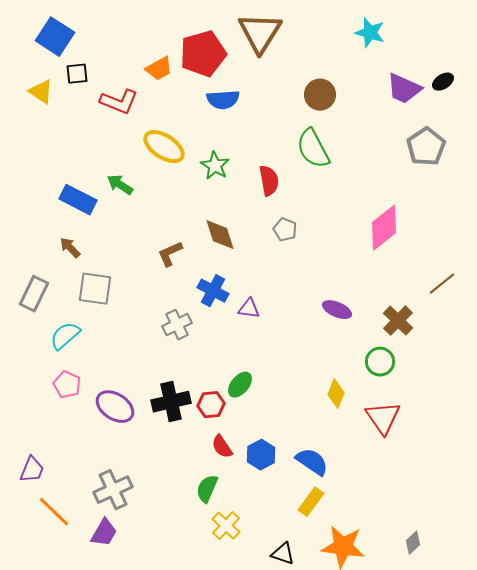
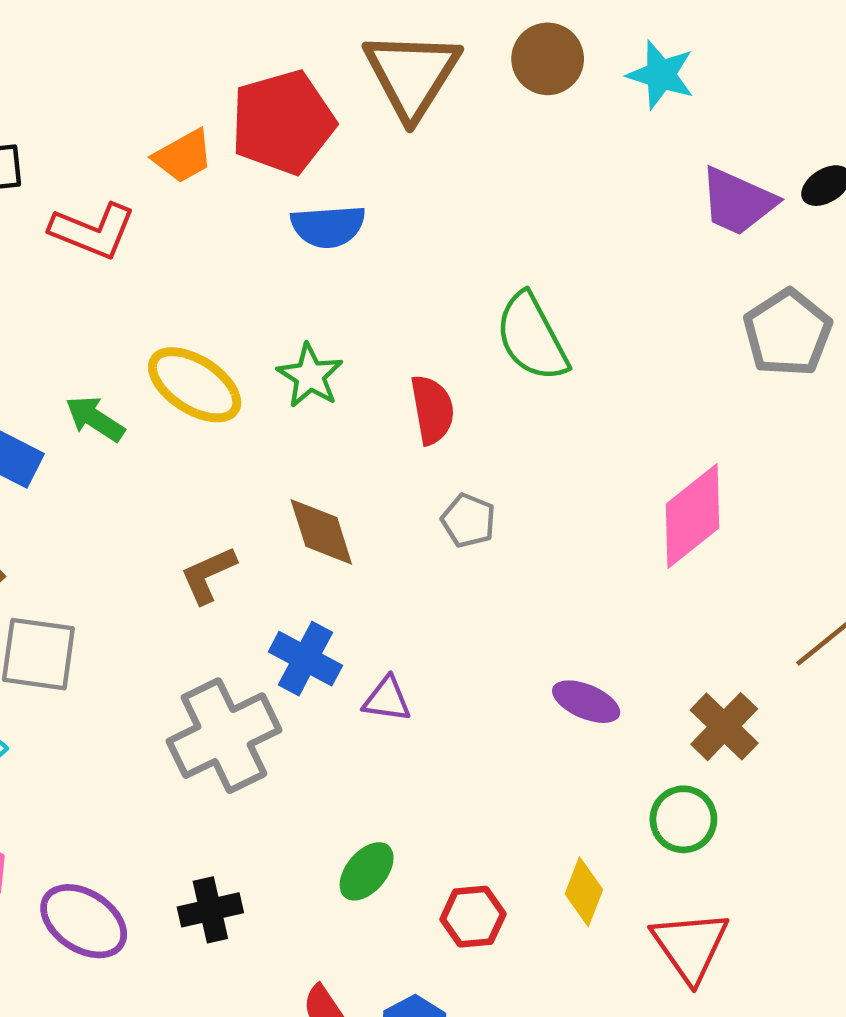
brown circle: (320, 95) -> (548, 59), moved
yellow ellipse: (164, 147) -> (195, 385), moved
gray cross: (177, 325) -> (224, 736), size x1.6
black cross: (171, 402) -> (210, 910), size x0.7
red hexagon: (211, 405) -> (473, 917), moved

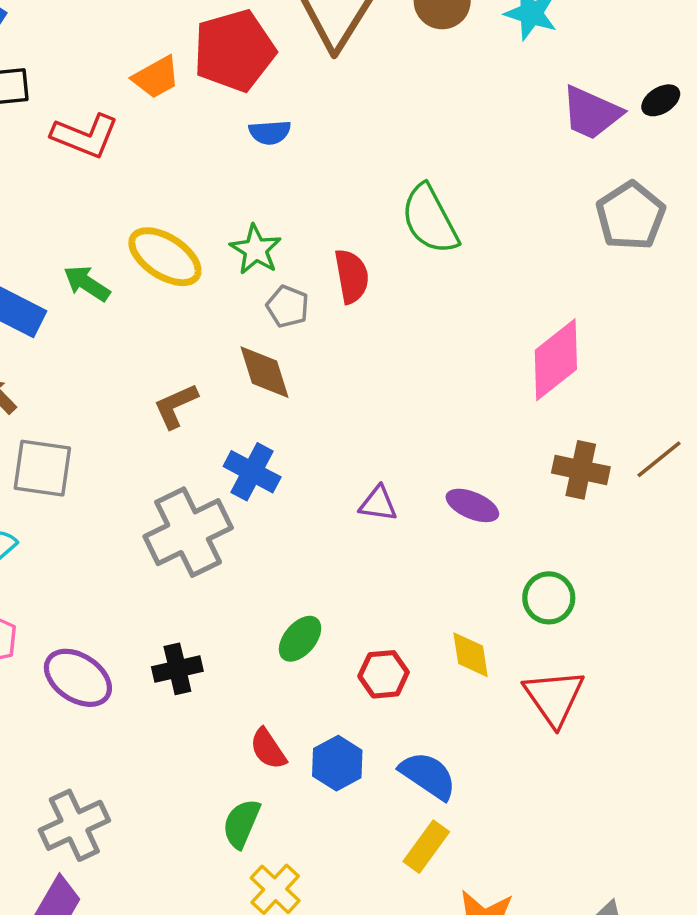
blue semicircle: (328, 226) -> (270, 132), size x0.7
gray pentagon: (468, 521) -> (288, 306), moved
purple triangle: (387, 699) -> (378, 504), moved
brown cross: (724, 727) -> (581, 470), moved, turned -32
yellow diamond: (584, 892) -> (471, 655), turned -30

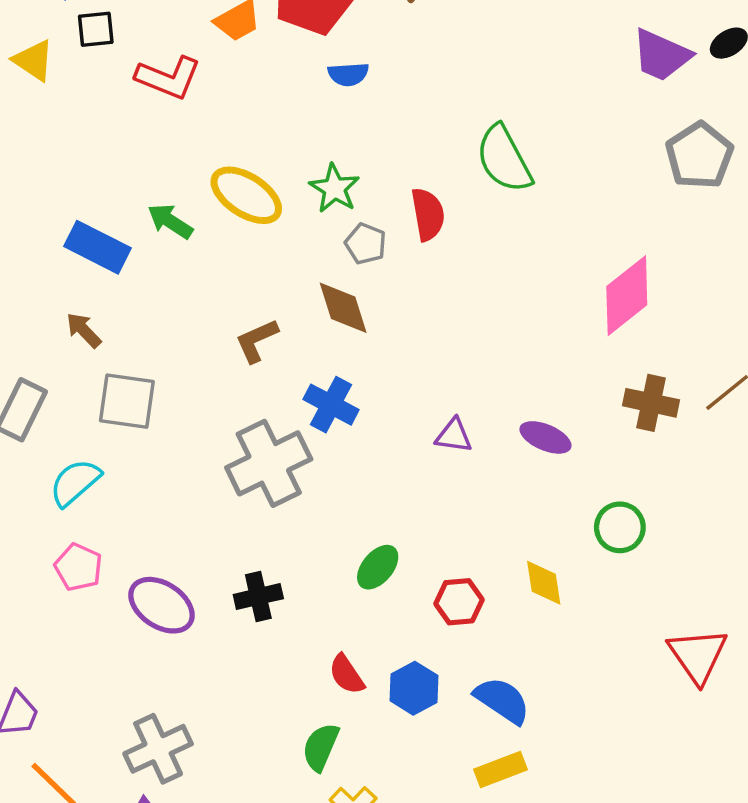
red triangle: (554, 697) -> (698, 655), moved
yellow rectangle: (426, 847) -> (501, 770), turned 33

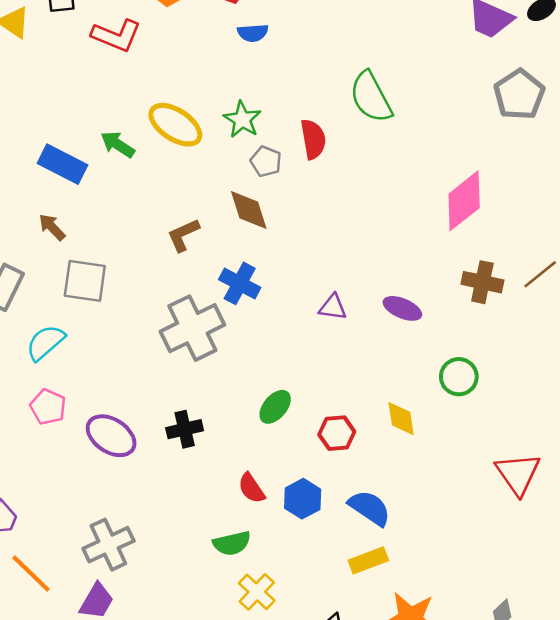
green semicircle: (321, 747) -> (232, 543), turned -126

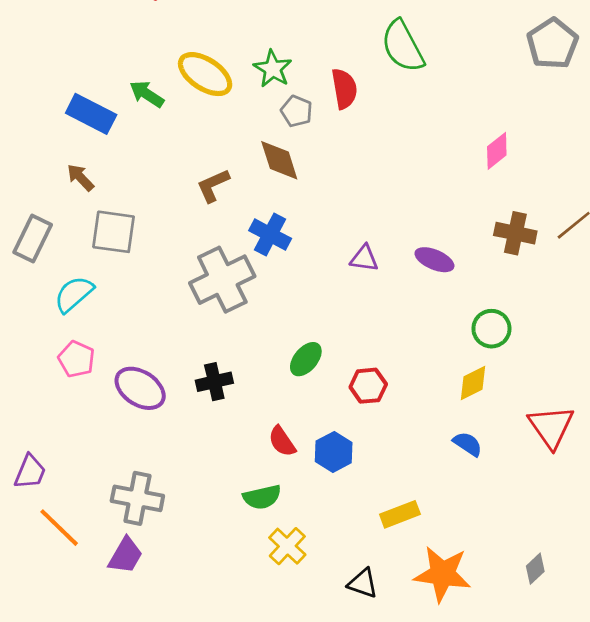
pink diamond: (464, 201) -> (497, 151), size x0.6
yellow diamond: (401, 419) -> (473, 383), moved, turned 72
blue semicircle: (370, 508) -> (468, 444), moved, size x0.7
gray cross: (108, 545) -> (137, 498), turned 36

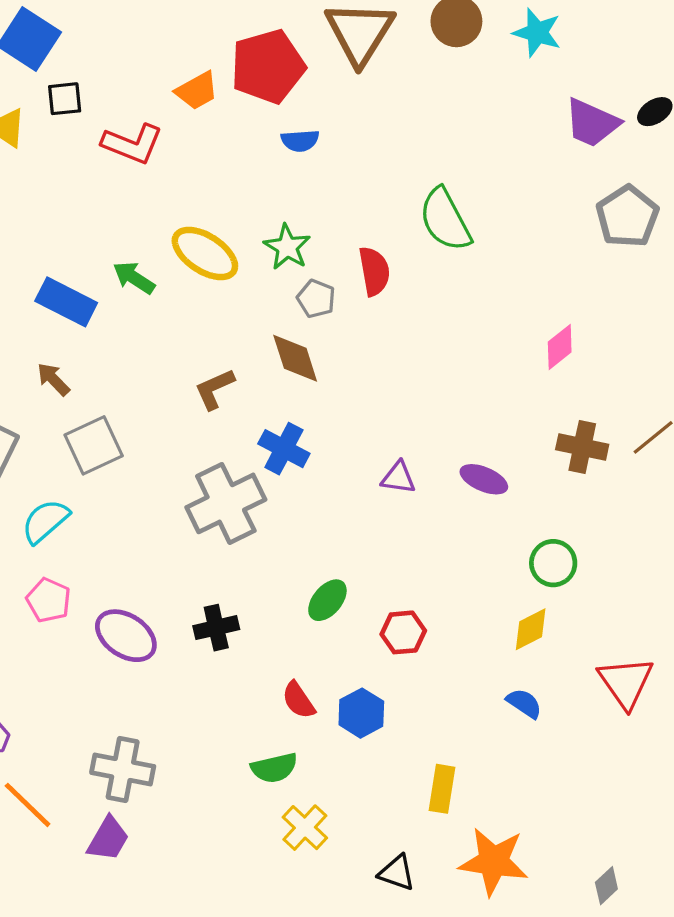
gray square: (114, 232) -> (94, 445), turned -33
yellow rectangle: (400, 514) -> (442, 789), turned -60
gray diamond: (535, 569) -> (606, 886), moved

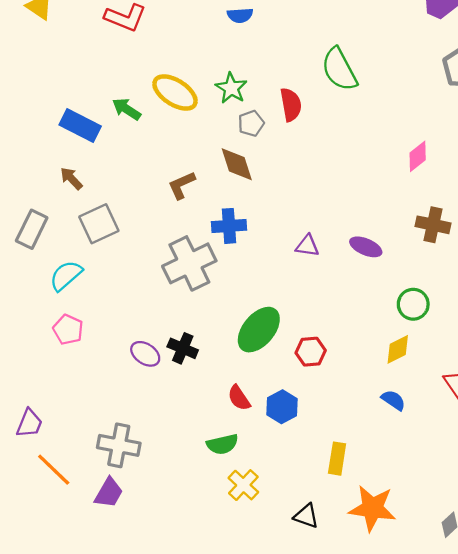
gray pentagon: (316, 299) -> (251, 123), turned 30
blue cross: (284, 449) -> (229, 226), turned -32
green ellipse: (327, 600) -> (259, 330), size x1.6
black cross: (216, 628) -> (183, 348), turned 36
purple ellipse: (126, 636) -> (145, 354), moved, size x0.7

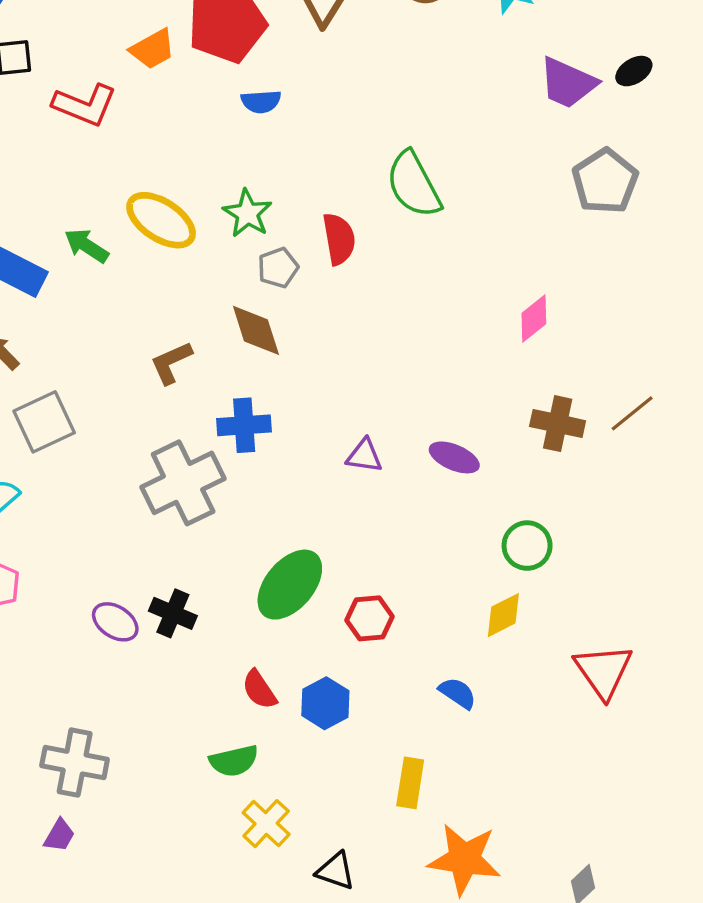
blue semicircle: (393, 400) -> (458, 693), moved
purple trapezoid: (109, 493) -> (59, 835), size x0.7
black triangle: (306, 516) -> (336, 871), moved

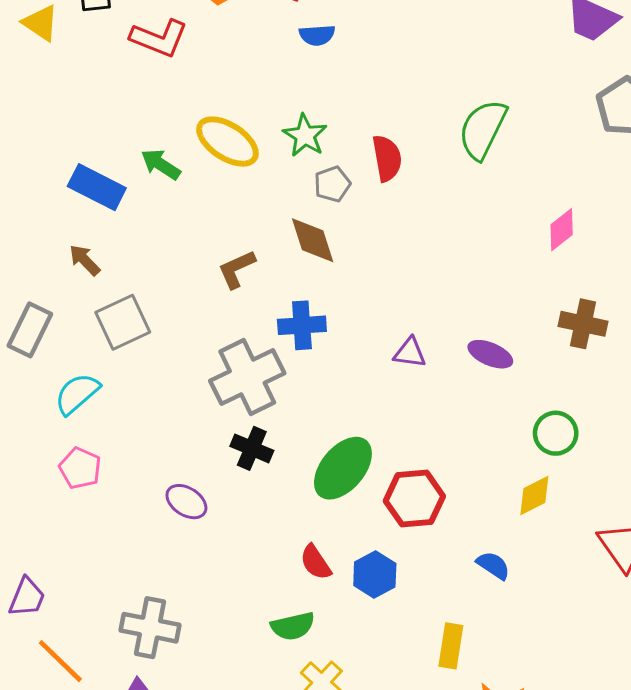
green semicircle: (414, 185) -> (483, 129), moved, turned 54
black cross: (173, 613) -> (252, 448), moved
red hexagon: (369, 618) -> (414, 499), size x1.4

